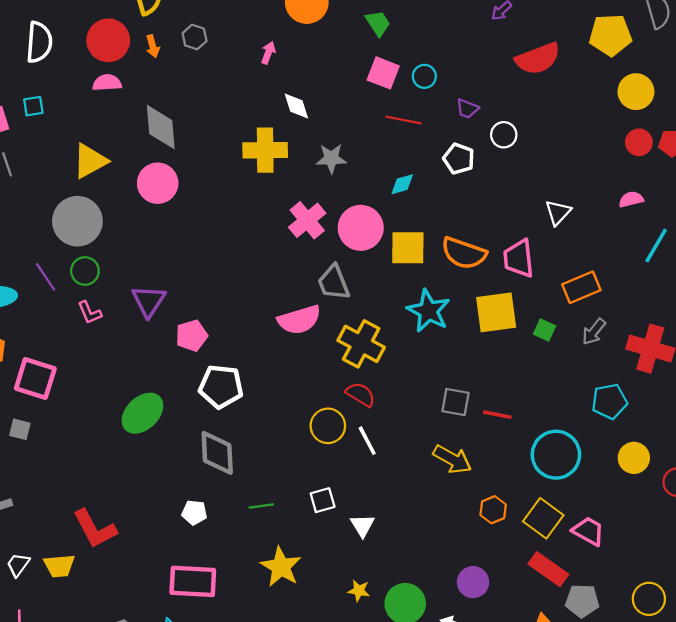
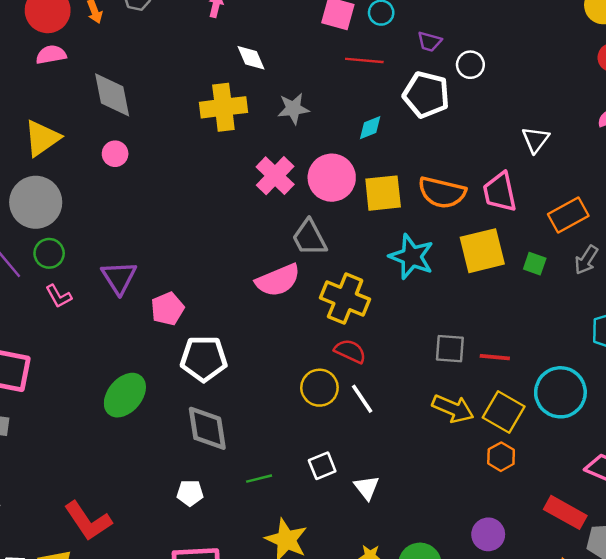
white pentagon: (459, 159) -> (426, 95), size x1.4
pink circle: (158, 183) -> (115, 154), size x0.6
yellow square: (543, 518) -> (504, 412), moved

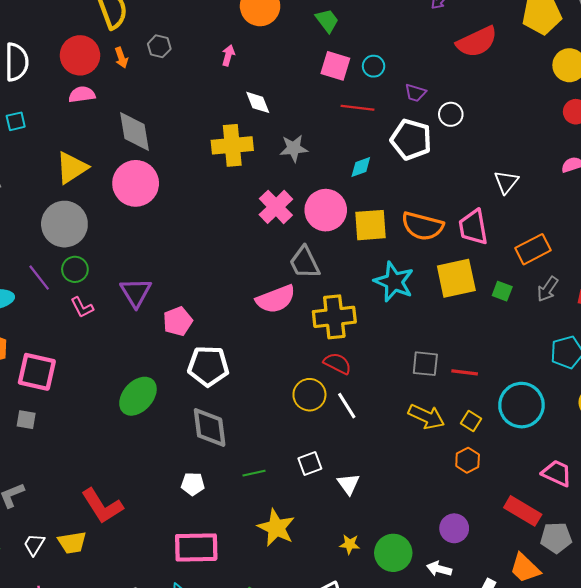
pink circle: (115, 154) -> (136, 183), size x2.0
yellow cross: (345, 299) -> (334, 317), turned -30
yellow square: (504, 412) -> (471, 421), size x0.6

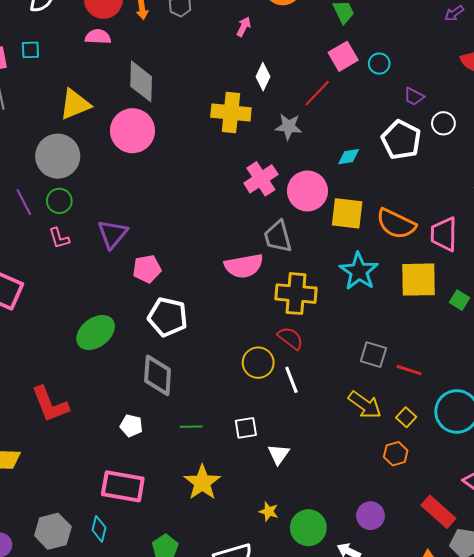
pink square: (335, 66) -> (343, 56), turned 32
white diamond: (258, 102) -> (263, 77), turned 36
red line: (357, 108) -> (317, 93), moved, turned -64
red L-shape: (102, 506) -> (50, 404), moved

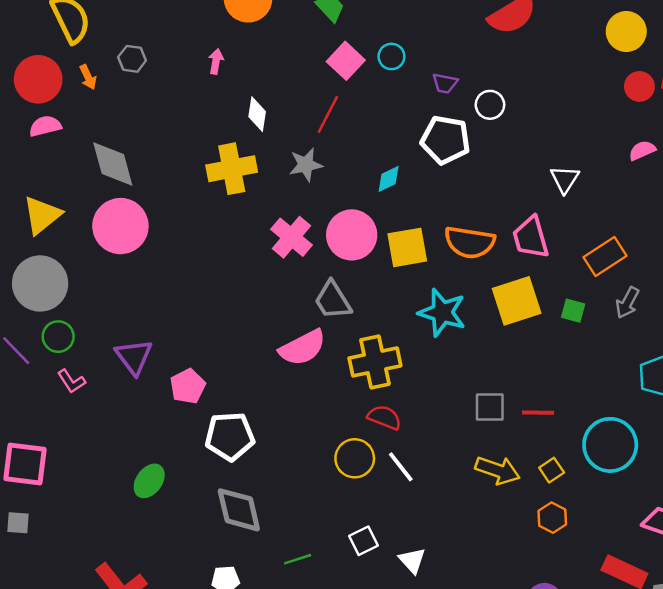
green ellipse: (96, 332) -> (149, 481), size x0.7
yellow square: (406, 417) -> (552, 470), turned 30

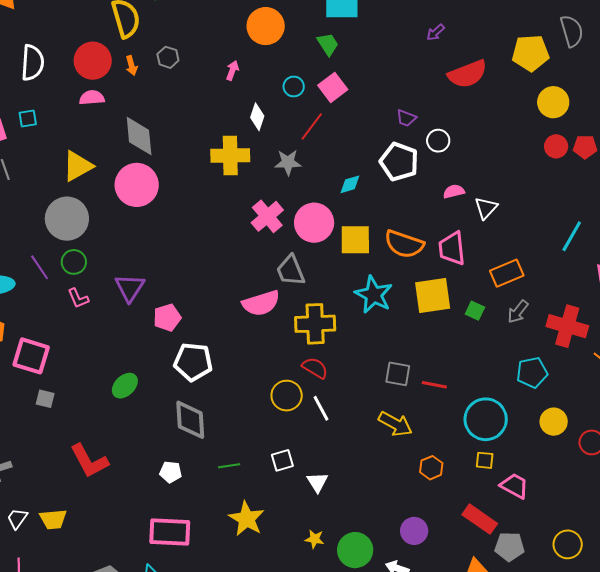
cyan circle: (391, 56) -> (294, 86), moved
pink semicircle: (642, 150) -> (454, 191), moved
yellow square: (552, 470) -> (485, 460), moved, turned 30
gray square: (18, 523) -> (45, 399), moved

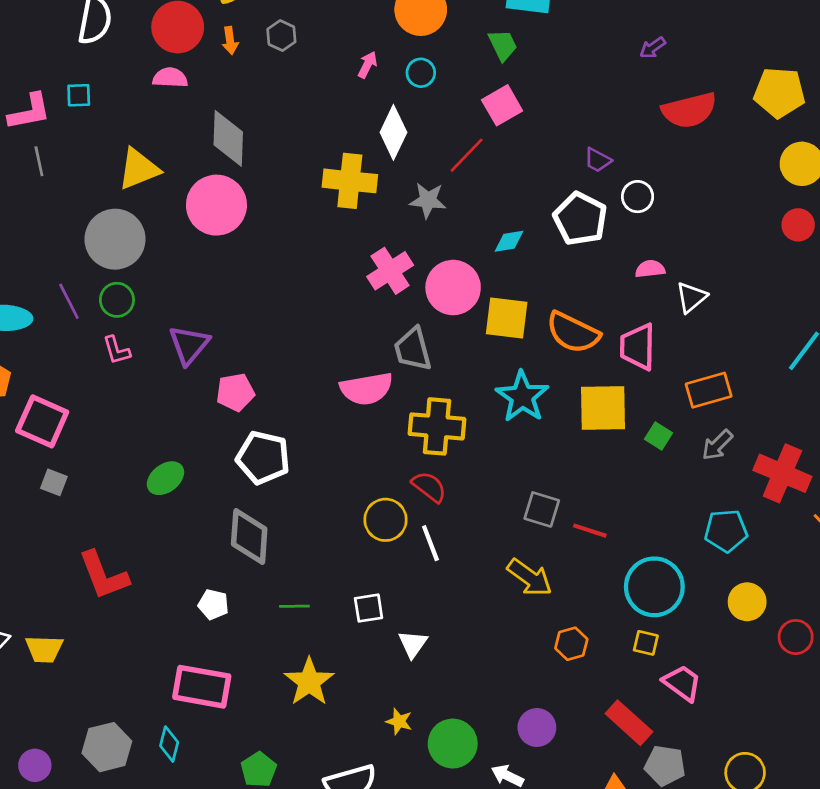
cyan circle: (294, 86) -> (421, 73), moved
white diamond: (257, 117) -> (393, 132), size x1.4

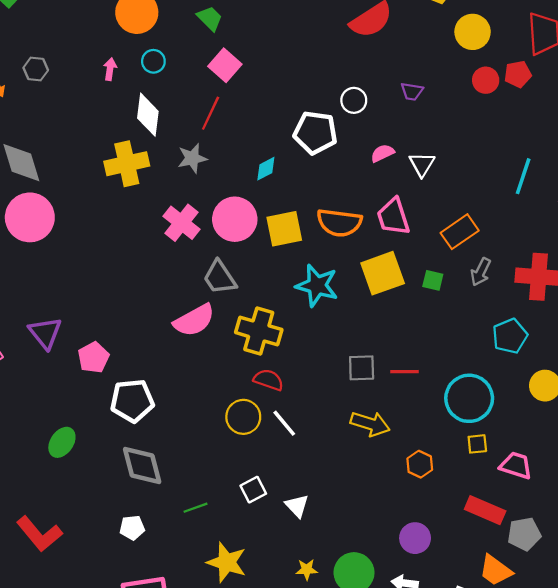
purple trapezoid: (598, 160) -> (412, 91), moved
yellow cross: (437, 426) -> (259, 331), turned 30

